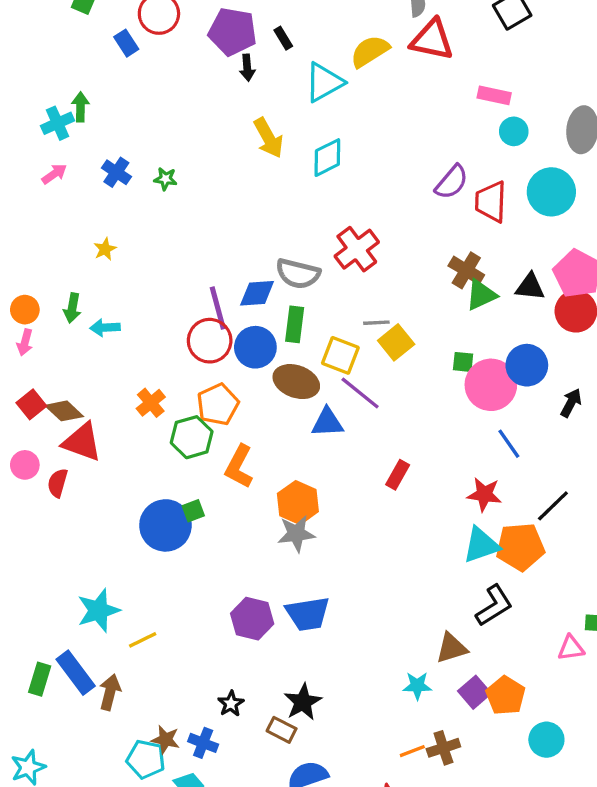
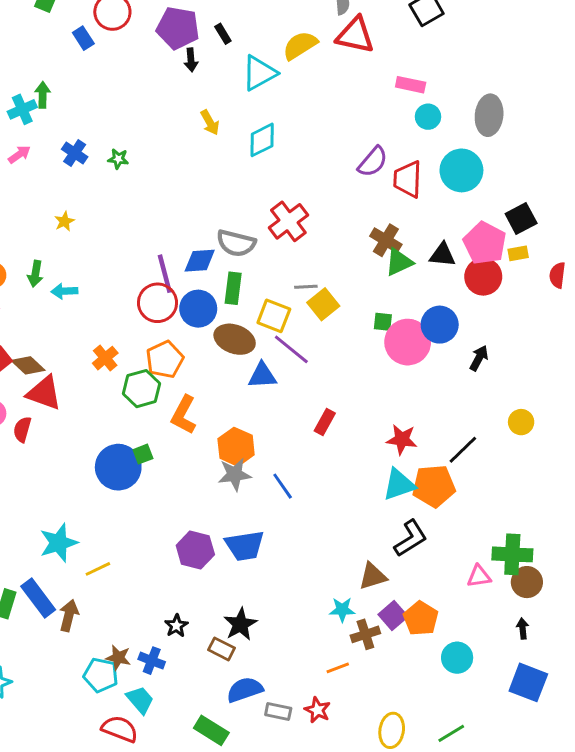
yellow arrow: (268, 138) -> (210, 122), size x0.7
blue line: (509, 444) -> (283, 486), moved
brown cross: (443, 748) -> (365, 634), moved

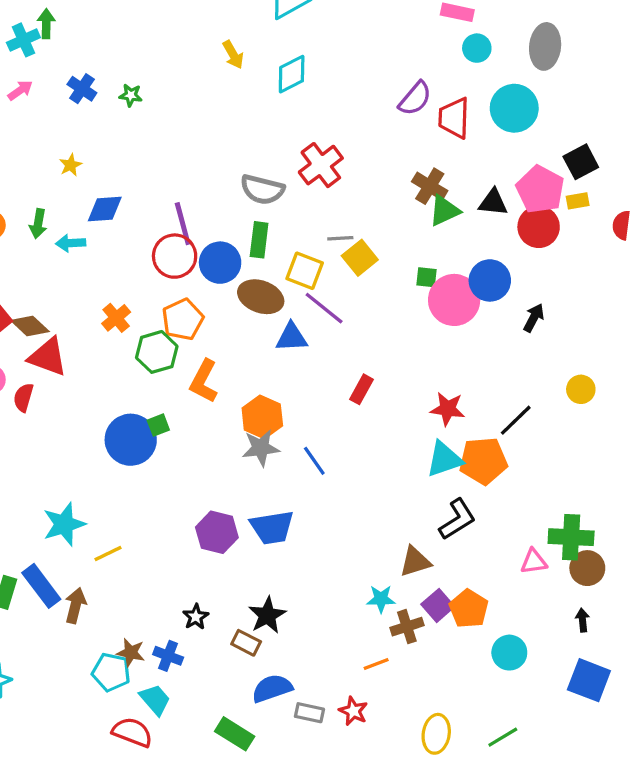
blue diamond: (200, 261) -> (105, 209), moved

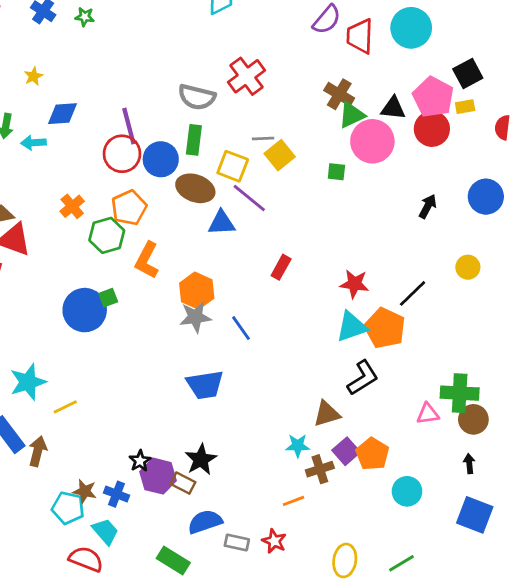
blue circle: (490, 280) -> (486, 197), moved
pink circle: (454, 300) -> (372, 141), moved
orange pentagon: (483, 461) -> (385, 328), turned 30
purple hexagon: (217, 532) -> (158, 476), moved

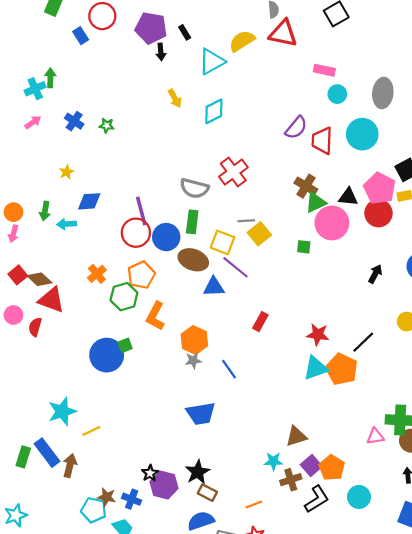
gray star: (195, 317) -> (193, 361), size x0.7
black L-shape: (363, 378) -> (317, 499), moved
brown rectangle: (183, 483) -> (207, 493), moved
orange line: (294, 501) -> (254, 505), moved

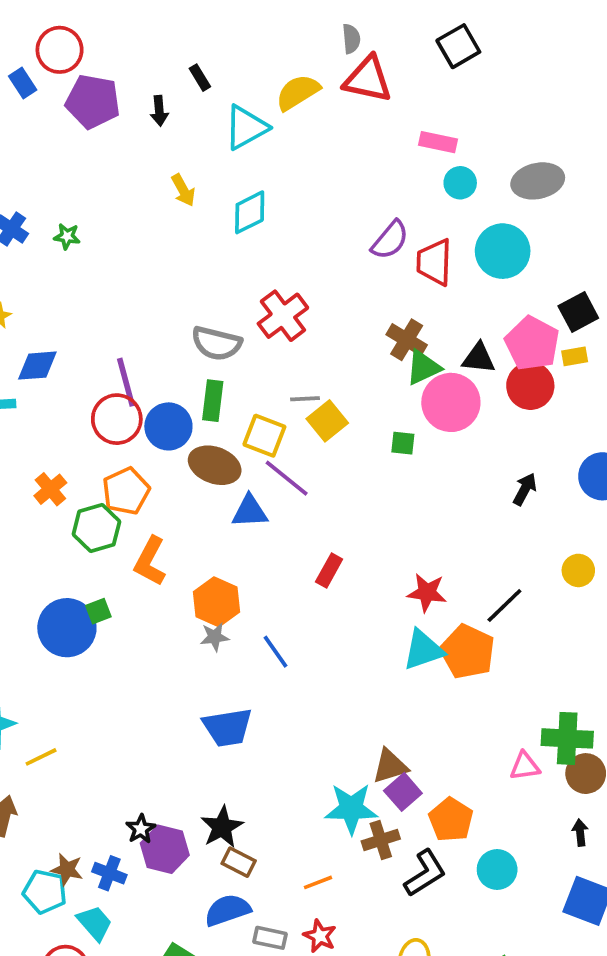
purple pentagon: (151, 28) -> (93, 102), moved
gray ellipse: (383, 93) -> (538, 181), turned 72
cyan star: (273, 461) -> (351, 809), size x1.6
purple square: (311, 466) -> (403, 792), moved

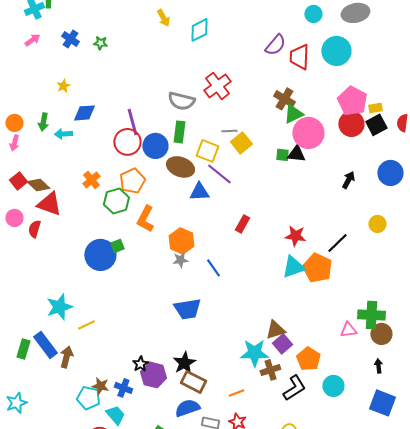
black square: (578, 312) -> (376, 125), moved
black triangle: (479, 358) -> (296, 154), moved
brown rectangle: (239, 862) -> (193, 382), size x1.4

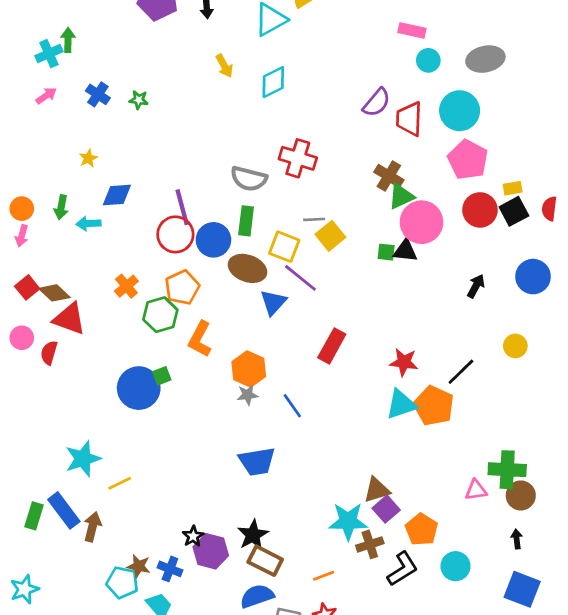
red cross: (217, 86) -> (298, 158), turned -36
pink pentagon: (352, 101) -> (468, 160), moved
blue triangle: (199, 192) -> (273, 302), turned -45
red rectangle: (242, 224) -> (332, 346), size x1.4

